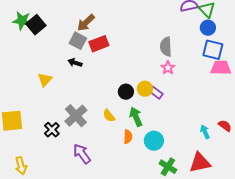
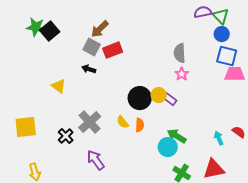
yellow triangle: (45, 80) -> (59, 86), turned -35
black circle: (126, 92) -> (140, 98), size x1.5
green arrow: (136, 117) -> (177, 136), moved, turned -36
orange semicircle: (128, 137) -> (140, 125), moved

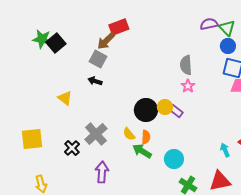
red rectangle: (113, 50) -> (119, 27), moved
green arrow: (177, 136) -> (142, 151), moved
purple arrow: (96, 160) -> (102, 172), turned 40

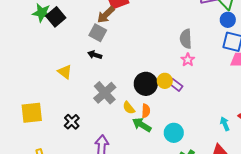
gray cross: (96, 134) -> (105, 93), moved

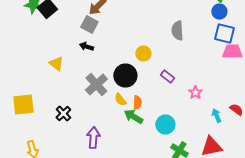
pink star: (188, 60) -> (195, 92), moved
yellow circle: (165, 81) -> (143, 54), moved
black circle: (146, 84) -> (125, 76), moved

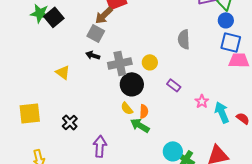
gray cross: (96, 84) -> (120, 63), moved, turned 30
cyan arrow: (216, 116) -> (222, 112), moved, size x1.5
cyan circle: (165, 124) -> (173, 151), moved

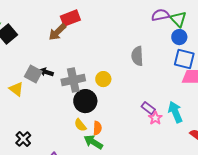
gray square: (96, 33) -> (33, 74), moved
purple rectangle: (174, 85) -> (148, 108), moved
cyan arrow: (222, 112) -> (175, 112), moved

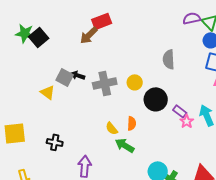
black circle: (85, 101) -> (156, 99), moved
orange semicircle: (97, 128) -> (132, 123), moved
black cross: (23, 139) -> (55, 142), turned -35

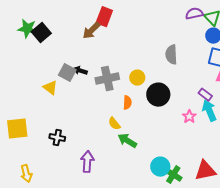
red rectangle: (102, 21) -> (104, 17), turned -48
purple rectangle: (180, 111) -> (205, 95), moved
orange semicircle: (132, 123) -> (127, 103), moved

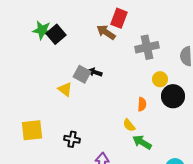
brown arrow: (91, 31) -> (106, 32), turned 78
yellow circle: (137, 78) -> (160, 79), moved
gray cross: (107, 79) -> (147, 47), moved

